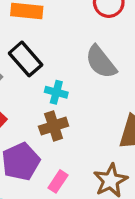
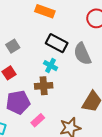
black rectangle: (26, 59) -> (57, 43), moved, turned -35

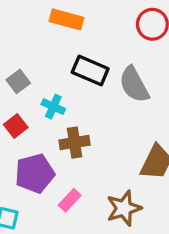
cyan cross: (50, 66) -> (53, 107), moved

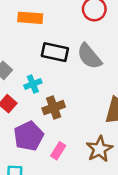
cyan cross: (53, 107) -> (33, 84), turned -35

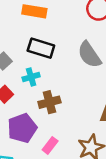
black rectangle: (55, 52) -> (41, 48), moved

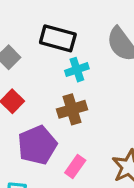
cyan cross: (31, 77) -> (77, 70), moved

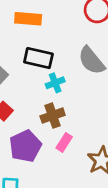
pink rectangle: (75, 167) -> (64, 142), moved

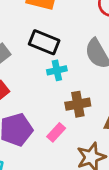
brown cross: (53, 116) -> (78, 104), moved

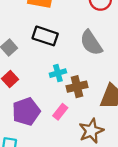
cyan cross: (57, 70) -> (58, 73), moved

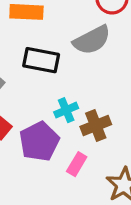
gray semicircle: (91, 43) -> (92, 40), moved, turned -76
purple pentagon: (26, 112) -> (39, 141), moved

